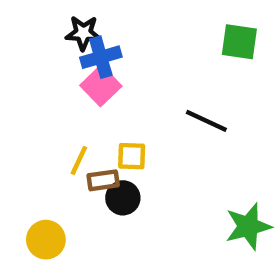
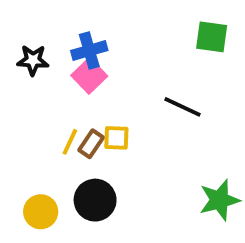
black star: (83, 33) -> (33, 60), moved
brown rectangle: (103, 180) -> (91, 144), moved, turned -48
black circle: (123, 198) -> (95, 200), moved, size x1.4

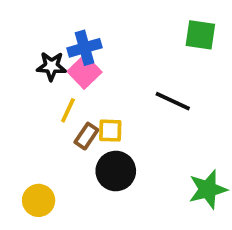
black star: (33, 60) -> (51, 66), moved
yellow line: (70, 142) -> (68, 110), moved
black circle: (95, 200) -> (116, 171), moved

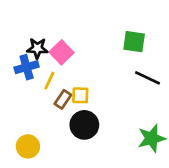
green square: (200, 35) -> (134, 42), moved
blue cross: (85, 48) -> (27, 67), moved
black line: (173, 101) -> (147, 78), moved

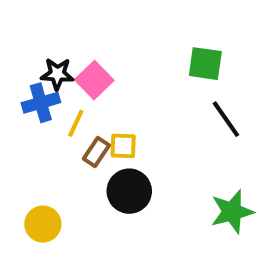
black line: (147, 78) -> (226, 119), turned 30

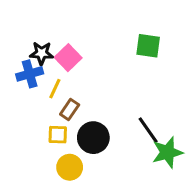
black line: (226, 119) -> (148, 130), moved
yellow square: (123, 146) -> (58, 135), moved
yellow circle: (43, 224) -> (70, 167), moved

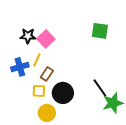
blue cross: (30, 74) -> (20, 67), moved

